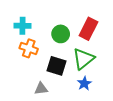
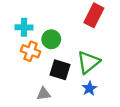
red rectangle: (88, 29) -> (94, 15), moved
green circle: (61, 34) -> (51, 39), moved

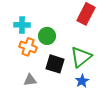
gray triangle: (44, 94) -> (30, 80), moved

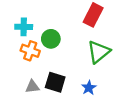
green triangle: (81, 57) -> (99, 52), moved
black square: (55, 64) -> (55, 82), moved

